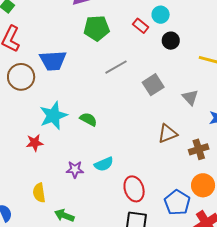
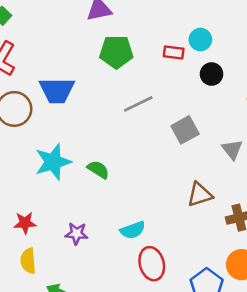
red rectangle: (141, 26) -> (174, 52), turned -35
red star: (35, 143) -> (25, 223), moved
cyan semicircle: (104, 164) -> (133, 230), moved

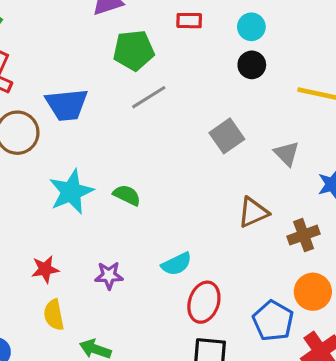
cyan circle: (200, 40) -> (251, 27), moved
red rectangle: (174, 52) -> (189, 21), moved
gray line: (138, 104) -> (149, 97), moved
red ellipse: (152, 264) -> (204, 302), turned 40

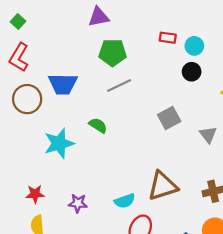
red rectangle: (189, 21) -> (168, 38), moved
green semicircle: (127, 195) -> (98, 125), moved
brown triangle: (253, 212) -> (163, 186), moved, size x1.4

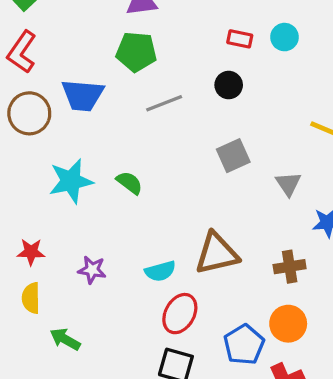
cyan circle: (194, 46) -> (284, 37), moved
green pentagon: (113, 53) -> (136, 52), moved
black circle: (192, 72) -> (229, 85), moved
green semicircle: (98, 125) -> (129, 183), moved

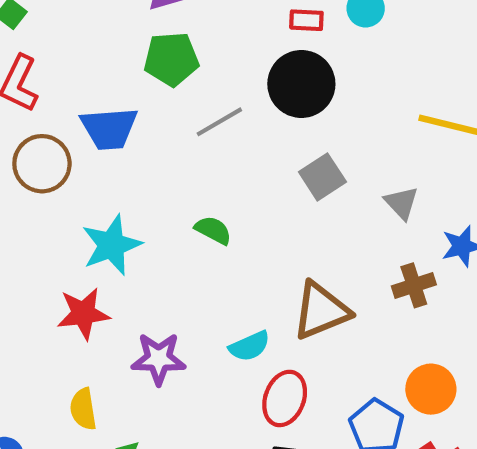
black circle: (229, 85) -> (301, 84), size x1.8
green semicircle: (129, 183) -> (213, 230), moved
red star: (31, 252) -> (83, 314), moved, size x1.4
brown cross: (290, 267) -> (414, 285), moved
purple star: (92, 270) -> (159, 359), size x1.4

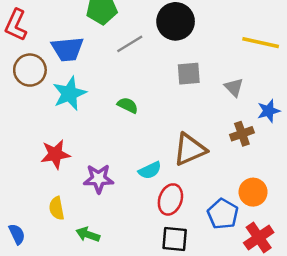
gray square: (322, 177) -> (189, 74), turned 30
cyan star: (112, 245) -> (69, 93), moved

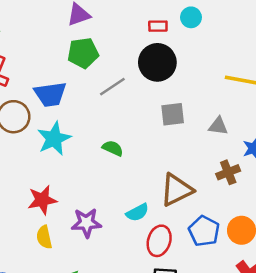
gray triangle: (234, 87) -> (218, 126), turned -35
yellow semicircle: (57, 208) -> (44, 237), moved
blue pentagon: (223, 214) -> (204, 231), moved

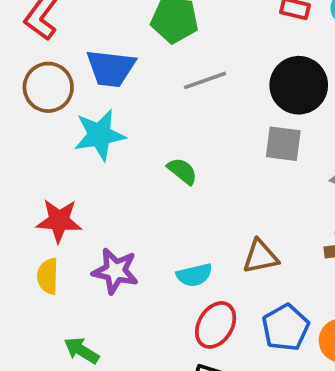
black circle: (157, 62) -> (299, 85), moved
brown triangle: (177, 190) -> (260, 257), size x0.7

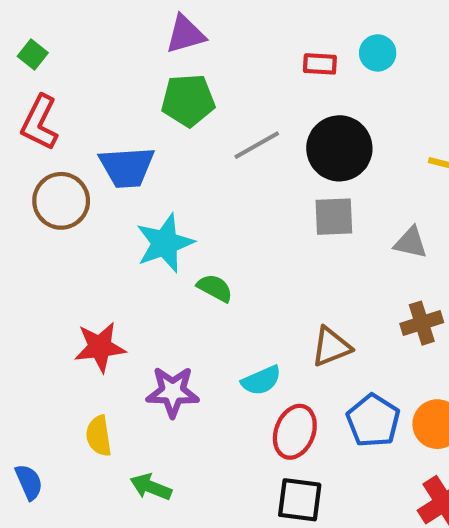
gray line: (205, 80) -> (257, 145), moved
cyan star: (99, 135) -> (165, 243), moved
green semicircle: (182, 171) -> (215, 288), moved
yellow semicircle: (48, 276) -> (99, 436), moved

